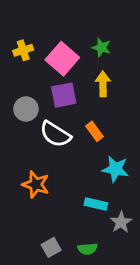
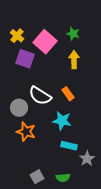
yellow cross: (23, 50) -> (17, 36), turned -32
purple square: (64, 95) -> (25, 59), moved, turned 30
gray circle: (26, 109) -> (19, 108), moved
cyan star: (115, 169) -> (62, 121), moved

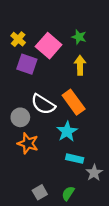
orange rectangle: (68, 94) -> (74, 102), size x1.6
cyan star: (62, 121) -> (67, 131), turned 30
green semicircle: (63, 178) -> (68, 193), turned 128

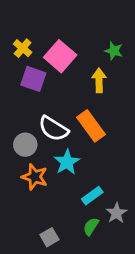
green star: (79, 37) -> (114, 51), moved
cyan star: (67, 131) -> (67, 162), moved
cyan rectangle: (75, 159) -> (92, 196), turned -49
green semicircle: (68, 193) -> (91, 226), moved

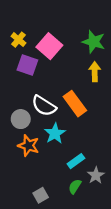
green star: (114, 51) -> (94, 42), size x1.5
yellow arrow: (99, 80) -> (95, 72), moved

